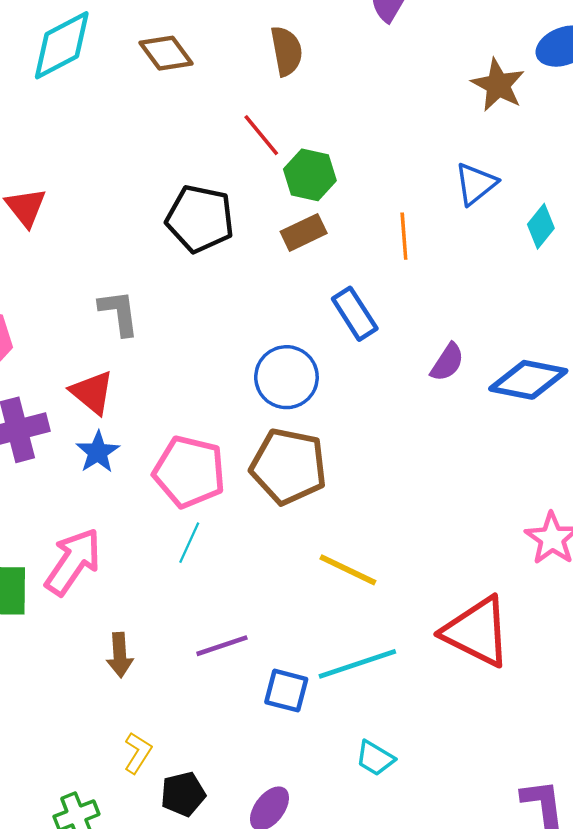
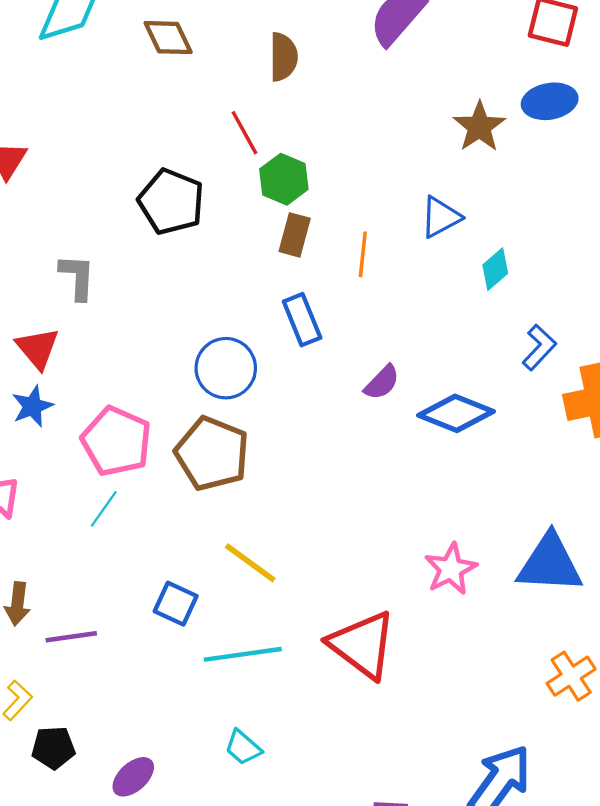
brown rectangle: (304, 232) -> (295, 235), moved, turned -60
purple line: (222, 646) -> (71, 637), moved
blue square: (286, 691) -> (176, 604), moved

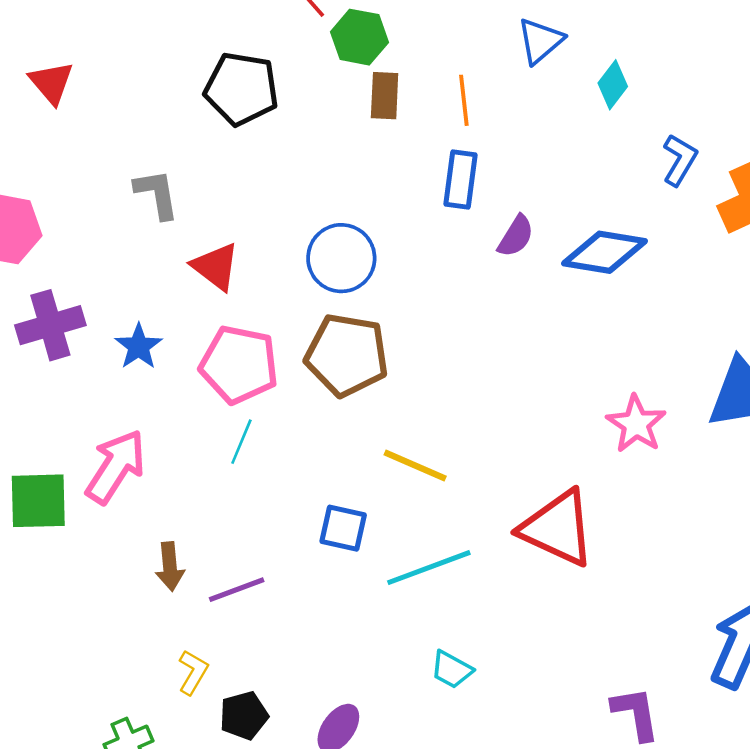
blue rectangle: (302, 320) -> (460, 180), moved, turned 42
red triangle: (38, 348) -> (216, 267), moved

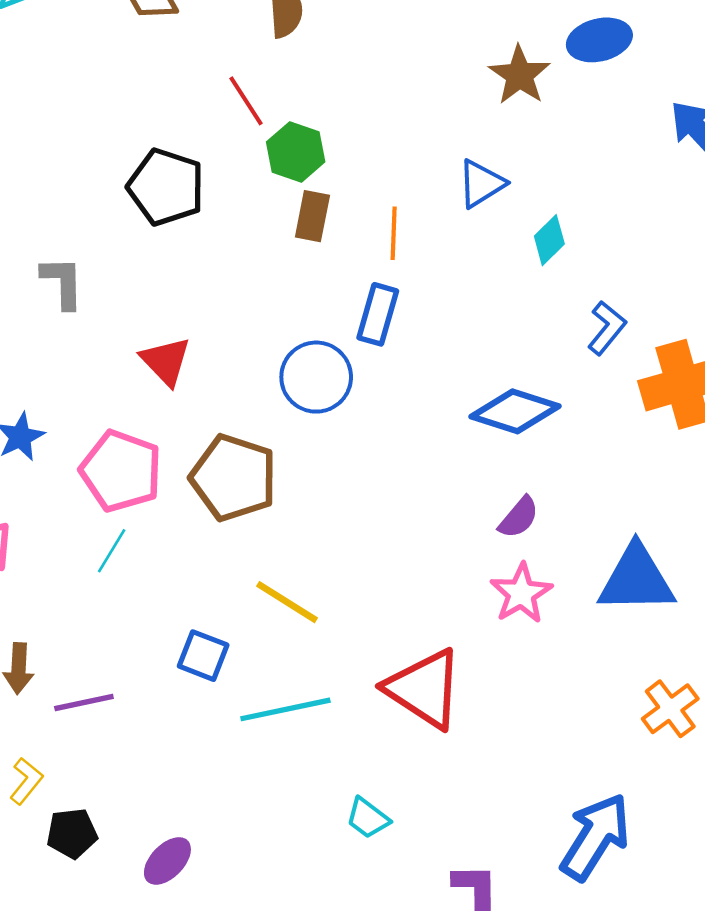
purple semicircle: (516, 236) -> (519, 517), moved
blue circle: (341, 258) -> (316, 377), moved
red triangle: (216, 267) -> (166, 361), moved
cyan trapezoid: (452, 670) -> (368, 818), moved

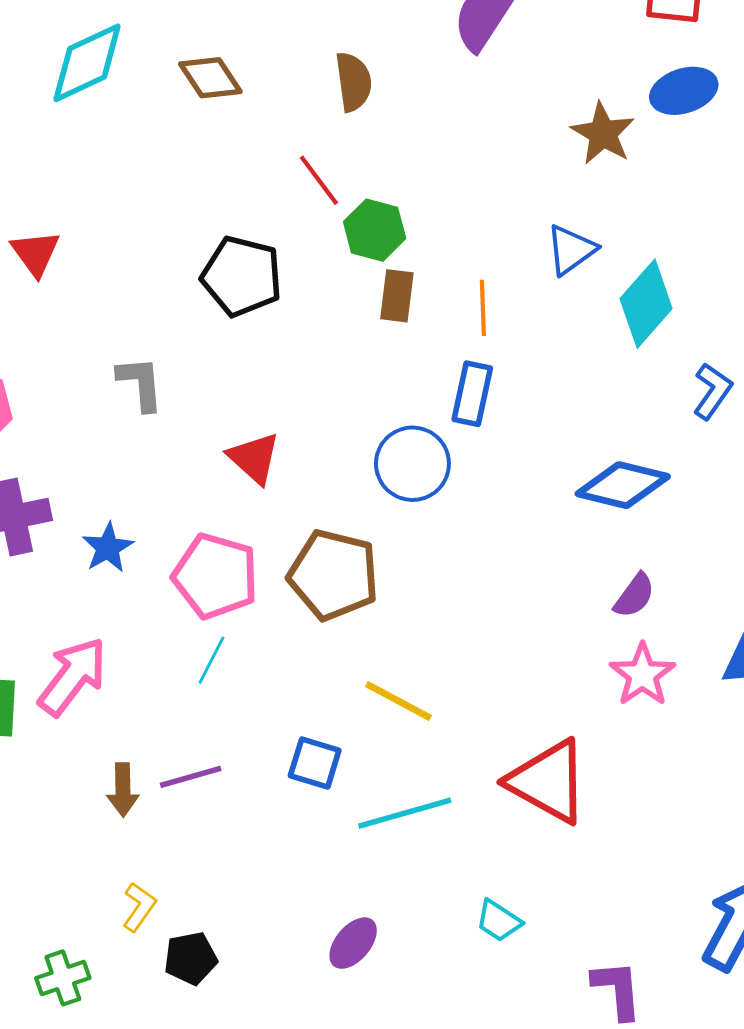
cyan diamond: (549, 240) -> (646, 304), size x1.6
purple line: (84, 703) -> (191, 777), moved
purple ellipse: (167, 861) -> (353, 943), moved

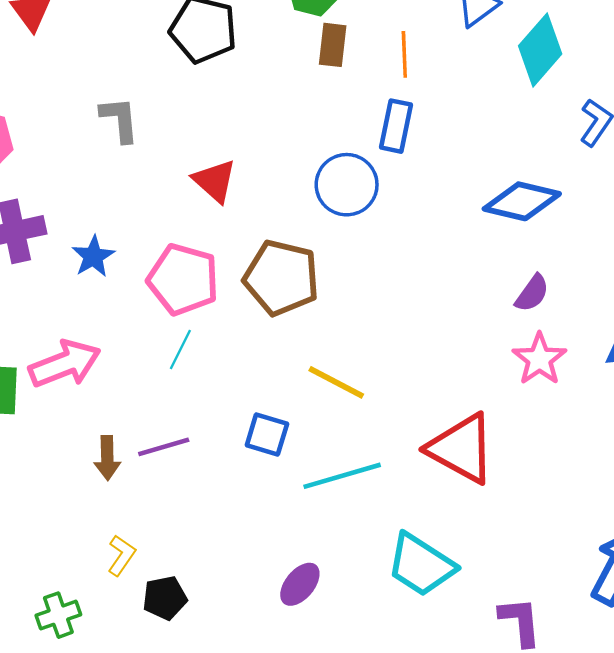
pink arrow: (73, 676) -> (65, 364), turned 32
cyan trapezoid: (499, 921) -> (421, 565), size x1.8

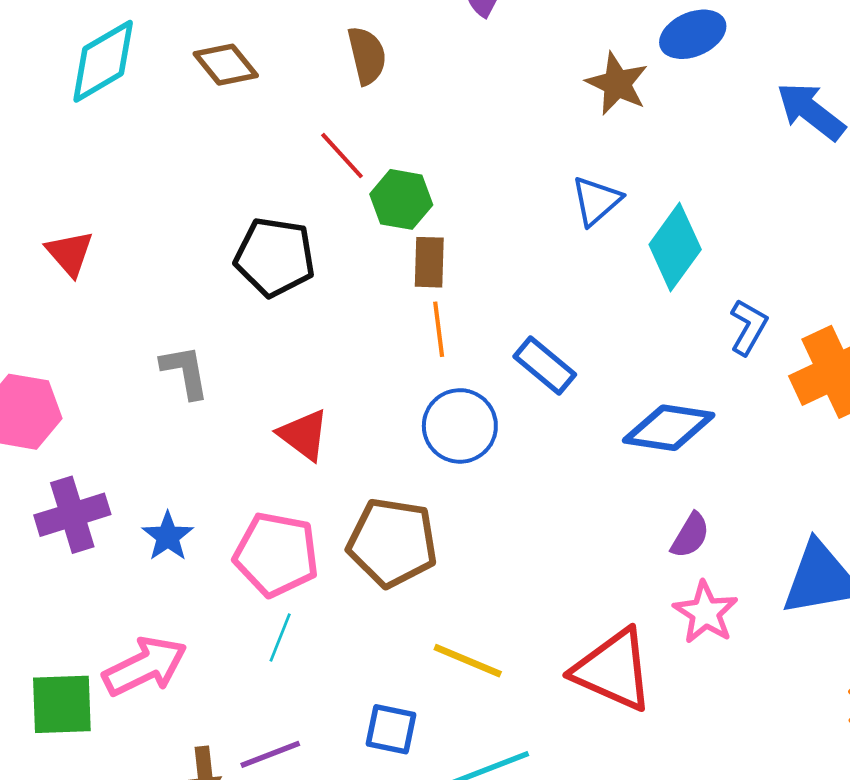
orange line: (404, 54) -> (439, 329), moved
blue rectangle: (396, 126) -> (545, 366), moved, turned -57
red triangle: (461, 449) -> (613, 670), moved

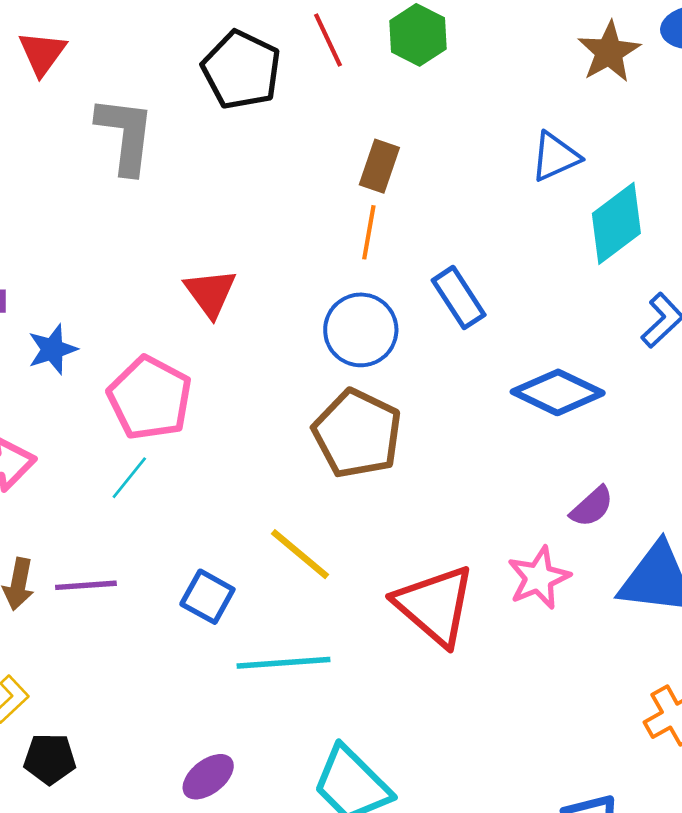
green hexagon: (401, 199) -> (418, 35), moved
black pentagon: (275, 257) -> (241, 70), moved
gray L-shape: (185, 372) -> (125, 135), moved, size x1.4
purple semicircle: (690, 535) -> (592, 507), moved
brown pentagon: (392, 543) -> (357, 434), moved

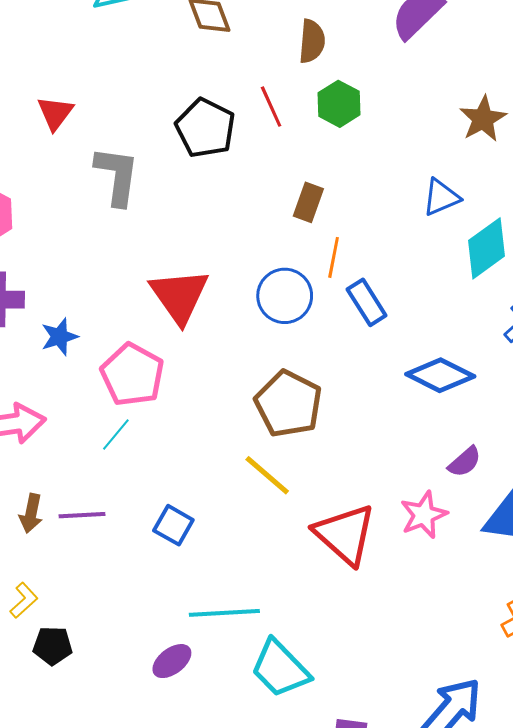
orange line: (369, 232) -> (334, 257), moved
red triangle: (210, 293) -> (179, 296), size x1.5
blue circle: (361, 330) -> (285, 296), moved
yellow line: (300, 554) -> (267, 475), moved
cyan line: (283, 663) -> (224, 613), moved

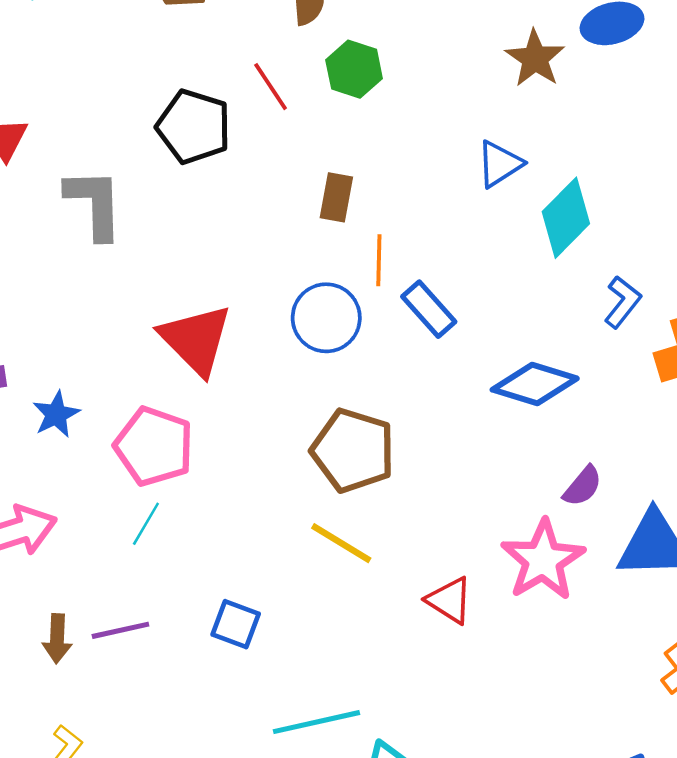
pink star: (424, 515) -> (543, 560), size x1.4
red triangle: (345, 534) -> (450, 600), size x0.6

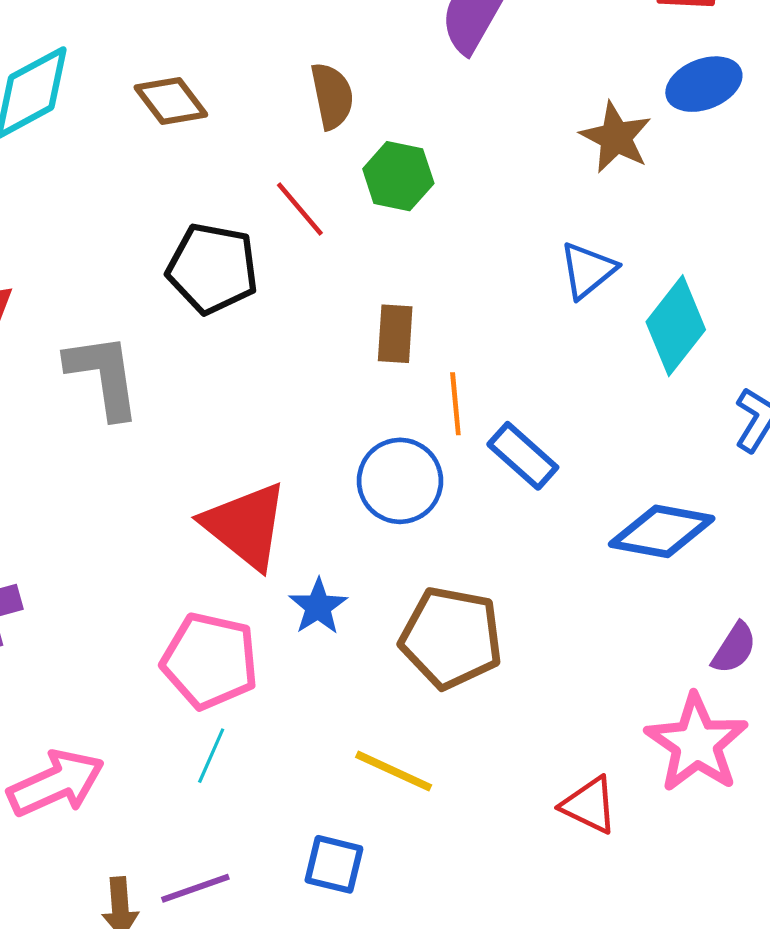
blue star: (56, 414) -> (318, 607), moved
yellow line: (341, 543) -> (394, 771), moved

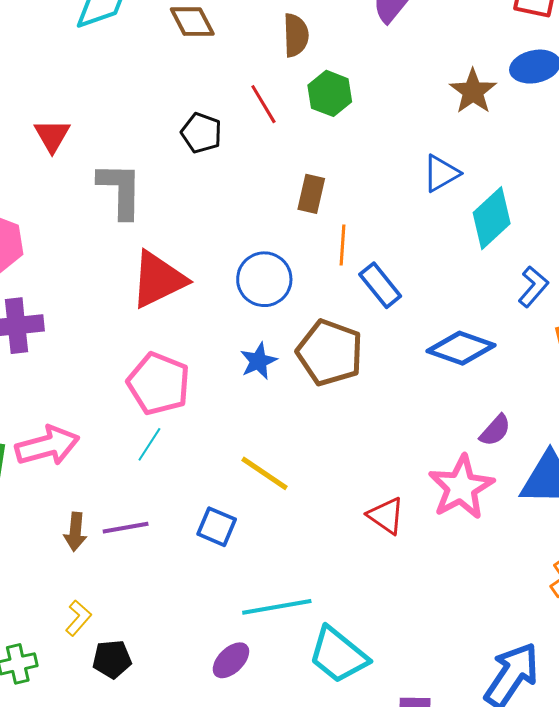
black pentagon: (213, 268) -> (201, 133), size x0.7
blue circle: (400, 481) -> (264, 279), moved
red triangle: (245, 526) -> (158, 280), moved, turned 46
blue star: (318, 607) -> (258, 361), moved
brown pentagon: (451, 638) -> (330, 353), moved

